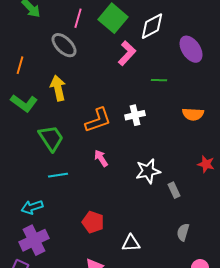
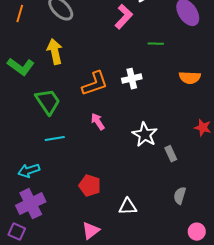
orange line: (20, 65) -> (20, 14), moved
white star: (148, 171) -> (145, 135), turned -30

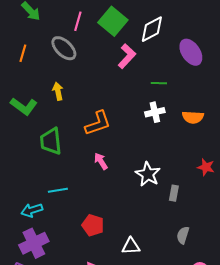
yellow arrow: (55, 52) -> (58, 91), size x0.7
white cross: (132, 79) -> (155, 112), moved
green trapezoid: (48, 102) -> (51, 141), turned -152
cyan line: (55, 139) -> (58, 190), moved
gray rectangle: (171, 154) -> (174, 193), turned 35

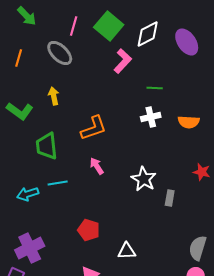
purple ellipse: (191, 52) -> (187, 42), moved
cyan line: (58, 190) -> (58, 183), moved
cyan arrow: (32, 210) -> (28, 194), moved
gray semicircle: (183, 235) -> (198, 248), moved, size x1.4

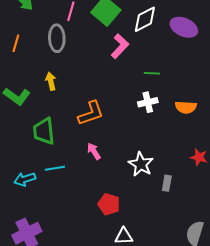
purple ellipse: (187, 42) -> (184, 27), turned -32
gray ellipse: (60, 53) -> (57, 38), turned 44
red pentagon: (89, 230) -> (109, 204), moved

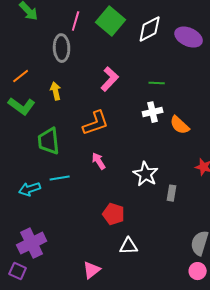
orange line: (16, 43) -> (21, 76), moved, turned 36
pink L-shape: (120, 46) -> (110, 79), moved
orange semicircle: (186, 107) -> (180, 125), moved, turned 40

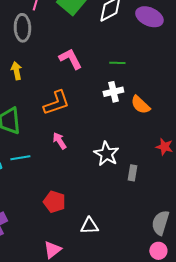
pink L-shape: (110, 79) -> (70, 59), turned -70
red pentagon: (114, 214) -> (54, 202), moved

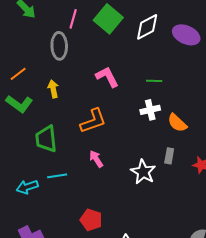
gray rectangle: (132, 173) -> (169, 156), moved

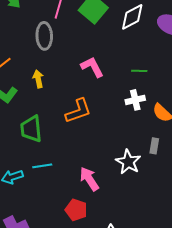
pink arrow: (96, 159) -> (89, 179), moved, size x1.4

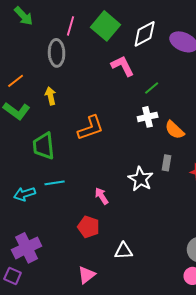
pink L-shape: (92, 67) -> (123, 66), moved
green line: (139, 71) -> (152, 88), turned -42
pink arrow: (89, 179) -> (102, 196), size x0.7

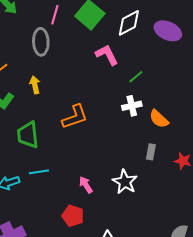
white star: (141, 179) -> (125, 182), moved

